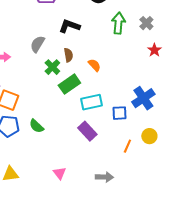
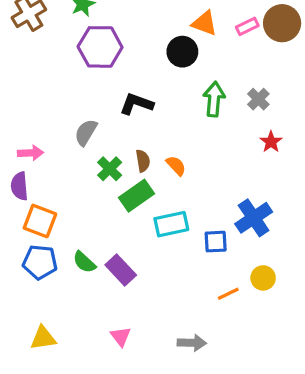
brown semicircle: (68, 55) -> (143, 161), moved
purple rectangle: (87, 131) -> (121, 270), moved
orange line: (127, 146) -> (228, 294), turned 40

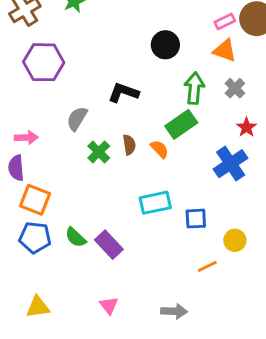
orange triangle: (205, 23) -> (225, 51), moved
purple hexagon: (100, 47) -> (44, 62), moved
green rectangle: (136, 196) -> (181, 124), moved
blue cross: (254, 218) -> (231, 164), moved
yellow circle: (263, 278) -> (235, 240), moved

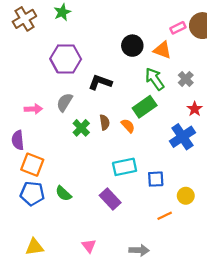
orange triangle: (225, 51) -> (162, 50), moved
purple hexagon: (44, 62) -> (66, 59), moved
green arrow: (194, 88) -> (155, 79), turned -40
pink arrow: (26, 137) -> (33, 109), moved
purple rectangle: (109, 245) -> (110, 199), moved

